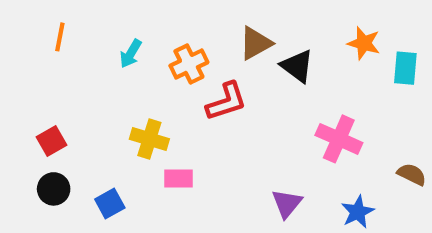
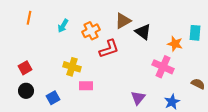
orange star: (364, 43) -> (175, 44), moved

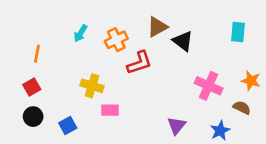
orange line: (29, 18) -> (37, 54), moved
cyan rectangle: (195, 33) -> (238, 32), moved
orange star: (175, 44) -> (251, 81), moved
brown semicircle: (198, 84) -> (242, 108), moved

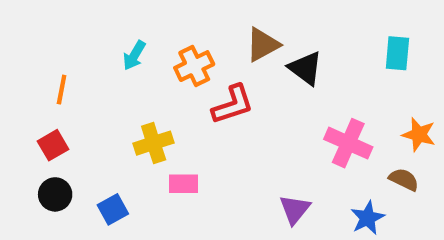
yellow cross: (92, 86) -> (154, 143), turned -35

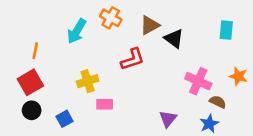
cyan arrow: (134, 55) -> (77, 31), size x1.5
orange cross: (194, 66) -> (111, 18), moved, turned -35
red square: (53, 145) -> (30, 82), size x1.5
brown semicircle: (404, 179) -> (218, 102), moved

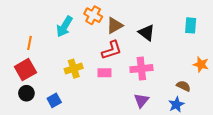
brown triangle: (150, 25) -> (115, 25), moved
pink cross: (198, 81) -> (141, 69), moved, turned -30
pink rectangle: (105, 104) -> (104, 73), moved

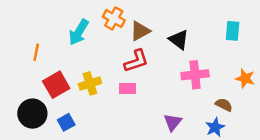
pink cross: (141, 69) -> (195, 75), moved
red square: (25, 70) -> (56, 85), moved
black circle: (26, 93) -> (32, 114), size x1.5

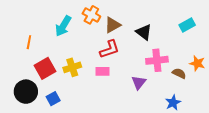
cyan rectangle: (233, 31) -> (187, 25), turned 56
brown semicircle: (224, 105) -> (179, 73), moved
purple triangle: (173, 122) -> (139, 82), moved

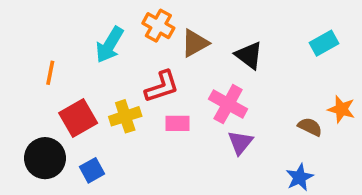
red L-shape: (110, 49) -> (162, 87), moved
pink cross: (157, 60) -> (228, 104), moved, turned 35

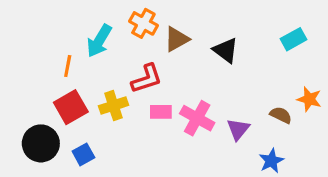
orange line: (50, 73) -> (68, 66), moved
pink cross: (228, 104) -> (197, 118), moved
purple triangle: (240, 142) -> (238, 129), moved

